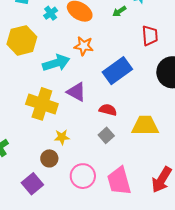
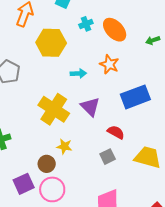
cyan arrow: (56, 63) -> (78, 73), size x0.6
pink circle: (83, 176) -> (52, 189), moved

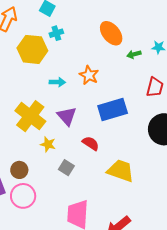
cyan cross: (86, 24) -> (56, 33), moved
orange ellipse: (115, 30) -> (111, 33), moved
yellow star: (64, 146) -> (48, 144), moved
gray square: (108, 157) -> (66, 168), moved, turned -35

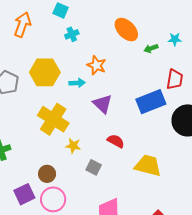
yellow hexagon: (32, 49) -> (45, 72), moved
orange star: (89, 75) -> (96, 65), moved
blue rectangle: (113, 110) -> (151, 102), moved
purple triangle: (67, 116) -> (103, 104), moved

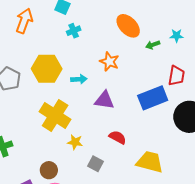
orange star: (96, 65) -> (109, 62), moved
purple triangle: (103, 104) -> (104, 100), turned -35

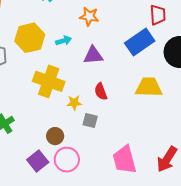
red semicircle: (118, 137) -> (101, 92), moved, turned -126
yellow trapezoid: (150, 162) -> (149, 87), moved
gray square: (95, 164) -> (90, 121), moved

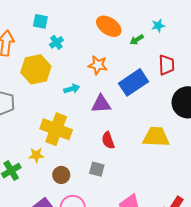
yellow hexagon: (30, 38) -> (36, 69), moved
blue rectangle: (140, 42) -> (134, 82), moved
yellow star: (74, 103) -> (36, 155), moved
brown circle: (55, 136) -> (61, 175), moved

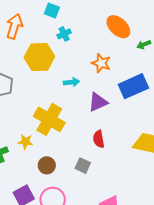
purple triangle: (101, 104) -> (98, 102), turned -30

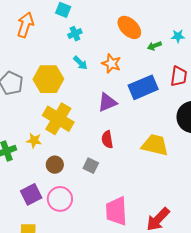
yellow hexagon: (39, 57) -> (48, 79), moved
cyan arrow: (72, 82) -> (80, 63), moved, turned 49

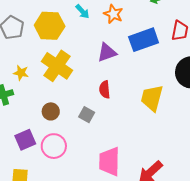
yellow star: (34, 140) -> (21, 73), moved
yellow trapezoid: (155, 145) -> (152, 98), turned -92

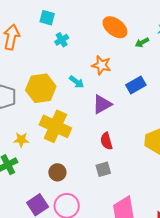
cyan arrow: (82, 11) -> (76, 82), moved
blue rectangle: (144, 40) -> (136, 85), size x0.7
gray square: (87, 115) -> (103, 169), moved, turned -35

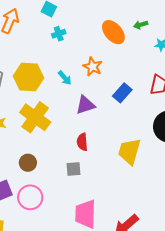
green arrow: (142, 42) -> (141, 25), moved
blue rectangle: (136, 85) -> (122, 93), turned -30

